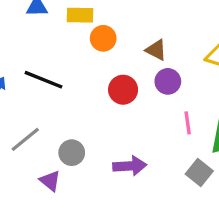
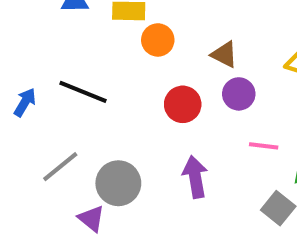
pink line: (188, 123) -> (264, 146), turned -75
gray circle: (72, 153) -> (118, 183), size x1.4
purple arrow: (130, 166) -> (195, 177), moved, turned -96

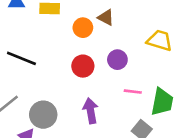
orange circle: (158, 40) -> (83, 28), moved
brown triangle: (224, 54) -> (106, 17), moved

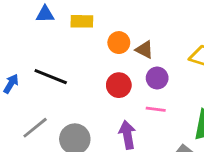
brown triangle: (106, 17) -> (144, 50), moved
pink line: (133, 92) -> (156, 109), moved

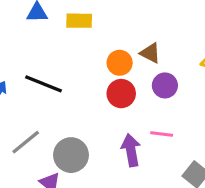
orange circle: (119, 43) -> (120, 63), moved
pink line: (156, 109) -> (162, 134), moved

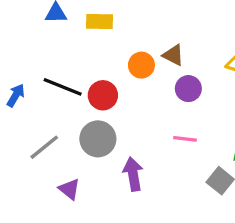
red circle: (121, 94) -> (103, 95), moved
purple arrow: (131, 150) -> (133, 174), moved
gray circle: (71, 155) -> (98, 139), moved

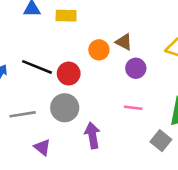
gray line: (44, 147) -> (23, 114), turned 30

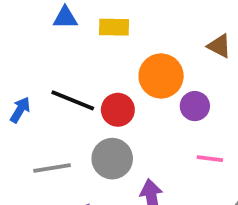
brown triangle: (124, 42) -> (219, 46), moved
orange circle: (99, 50) -> (161, 76), size x1.5
purple circle: (136, 68) -> (195, 106), moved

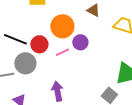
gray circle: (112, 159) -> (25, 63), moved
pink line: (210, 159) -> (62, 52), moved, turned -32

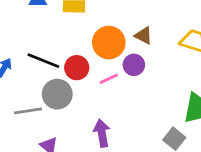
brown triangle: (93, 10) -> (144, 36), moved

